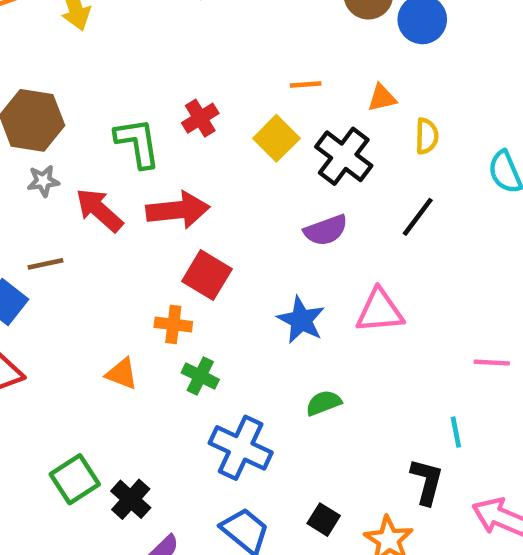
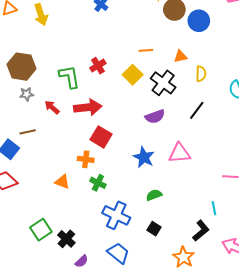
red arrow: (99, 210) -> (52, 107), size x0.7
black L-shape: (427, 481) -> (201, 231), turned 35
black square: (324, 520) -> (154, 229), moved

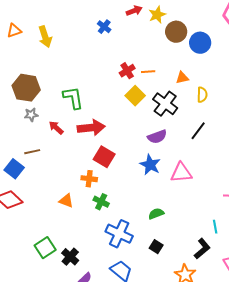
red cross: (98, 66) -> (127, 71), moved
blue star: (144, 157) -> (150, 165), moved

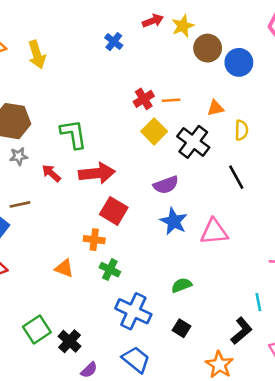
black line: (198, 131) -> (236, 177), turned -66
purple semicircle: (157, 137) -> (166, 185), moved

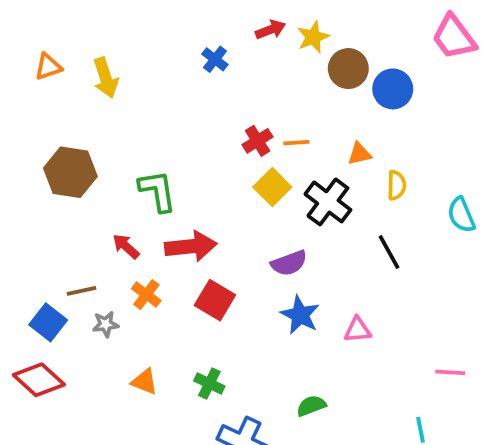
gray star: (19, 156) -> (106, 324), moved
pink triangle: (214, 232) -> (358, 330), size x0.7
orange cross: (94, 240) -> (146, 295), moved, turned 30

